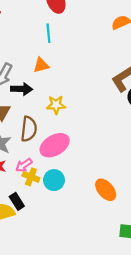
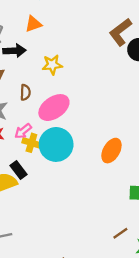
brown semicircle: (29, 129) -> (25, 92), size x0.6
cyan circle: (54, 180) -> (56, 144), size x1.5
orange ellipse: (106, 190) -> (111, 151), turned 75

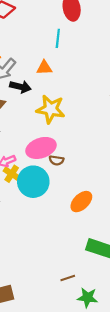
yellow star: (52, 65) -> (51, 109), size x1.5
brown semicircle: (25, 92) -> (56, 160), moved, turned 80

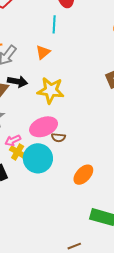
orange triangle: (44, 68) -> (43, 52), turned -35
black arrow: (20, 87) -> (17, 82), moved

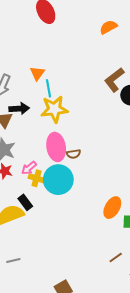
cyan line: (54, 24) -> (48, 88), moved
pink ellipse: (44, 127) -> (56, 147), turned -64
orange ellipse: (83, 175) -> (112, 208), moved

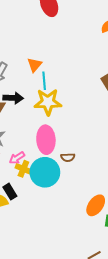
brown semicircle: (73, 154) -> (68, 157), moved

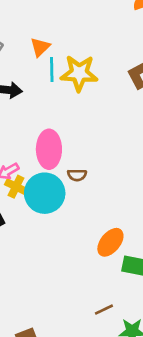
yellow star: (48, 102) -> (79, 73), moved

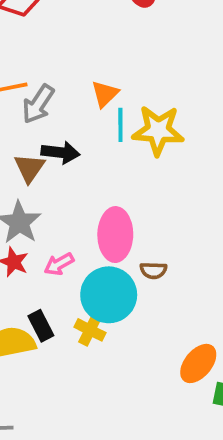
yellow cross: (16, 187) -> (90, 330), moved

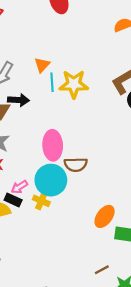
pink arrow: (59, 264) -> (19, 187), moved
brown semicircle: (153, 270) -> (76, 165), size x1.5
black rectangle: (41, 326) -> (13, 200), turned -35

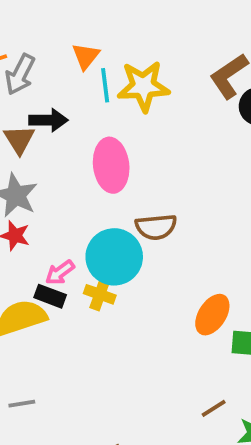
pink ellipse: (53, 145) -> (111, 165), moved

